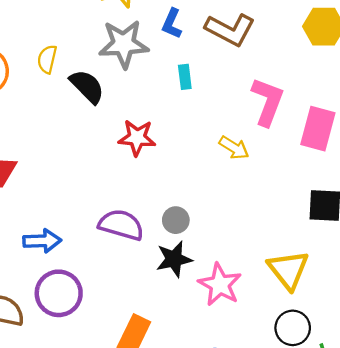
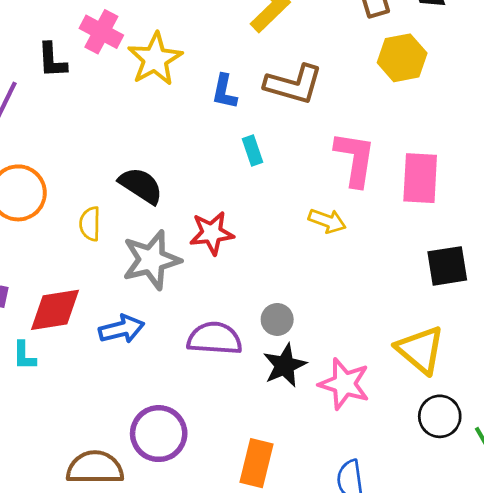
gray star: (124, 44) -> (151, 260), moved
yellow semicircle: (47, 59) -> (90, 224), moved
blue arrow: (42, 241) -> (122, 329), moved

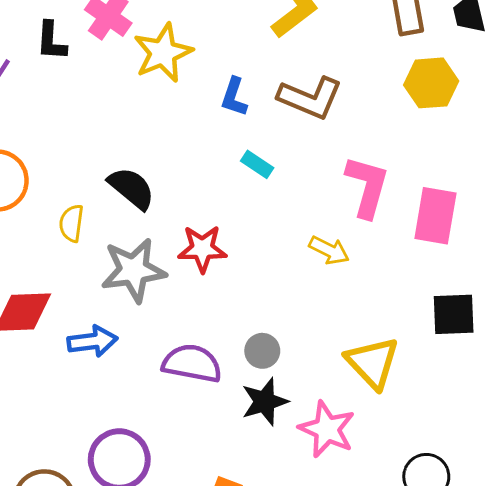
cyan rectangle: (252, 150) -> (257, 164), turned -44
yellow triangle: (420, 350) -> (373, 363), moved

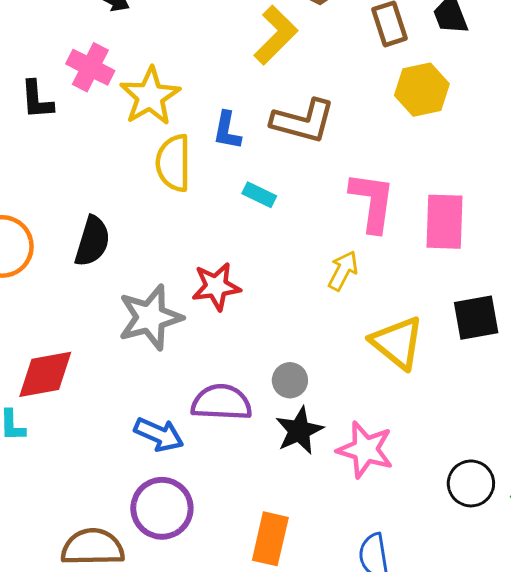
black semicircle: (132, 188) -> (92, 241), moved, turned 75
yellow semicircle: (71, 223) -> (173, 163), moved, size x1.5
yellow arrow: (329, 250) -> (343, 271), turned -81
blue arrow: (92, 341) -> (159, 434), moved, turned 39
yellow triangle: (373, 363) -> (397, 343), moved

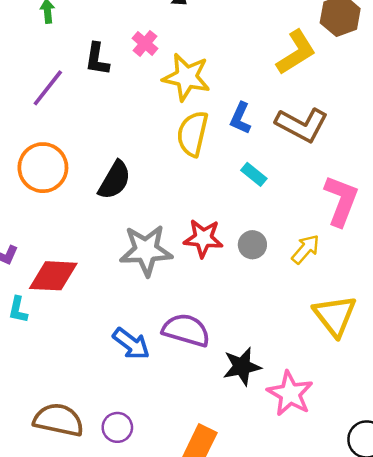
pink cross: (90, 67) -> (145, 43), size x0.7
yellow star: (150, 96) -> (186, 77), turned 30
gray circle: (290, 380) -> (252, 245), moved
purple circle: (162, 508) -> (117, 427), moved, size x0.6

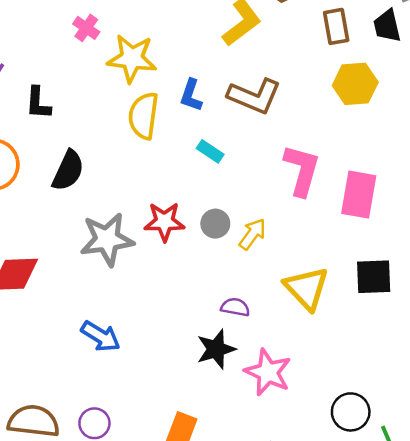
black L-shape: (97, 59) -> (38, 103), moved
yellow arrow: (305, 249) -> (252, 234), moved
purple semicircle: (186, 330) -> (235, 307), moved, size x0.6

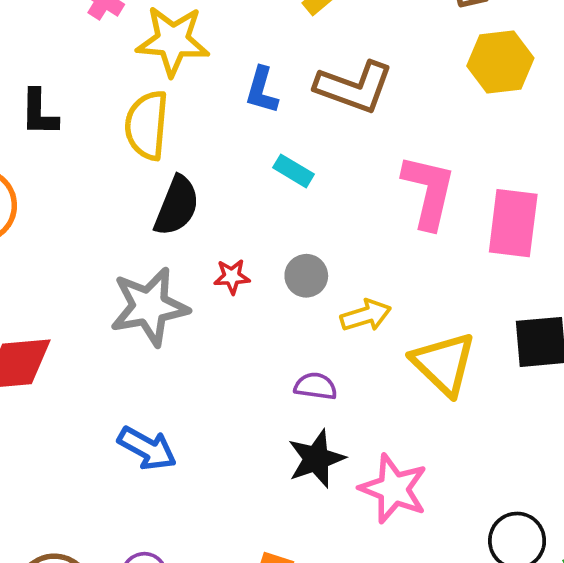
yellow semicircle: (143, 116) -> (147, 125), moved
black semicircle: (68, 171) -> (177, 206), moved
red star: (164, 222) -> (232, 277), size x0.6
yellow arrow: (252, 234) -> (366, 315), moved, turned 40
purple semicircle: (235, 307) -> (316, 386), moved

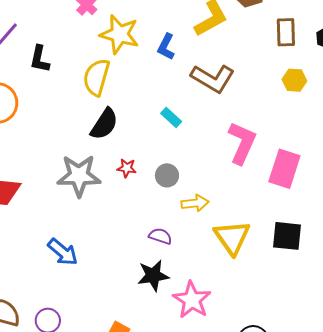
yellow hexagon: (500, 62) -> (294, 80), size x0.7
blue L-shape: (262, 90) -> (166, 47), moved

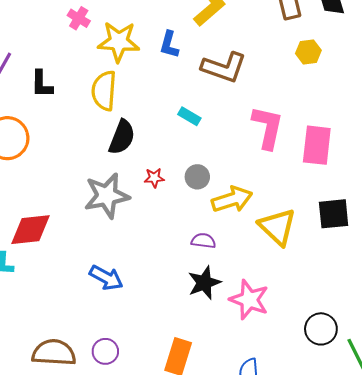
yellow arrow: (195, 203) -> (232, 199), size x1.4

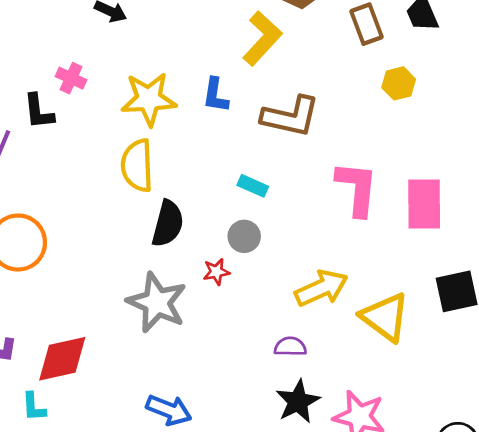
pink cross: (79, 18) -> (71, 78), moved
black L-shape: (42, 84) -> (39, 111), moved
gray circle: (197, 177) -> (244, 236), moved
gray star: (107, 196) -> (157, 303), turned -30

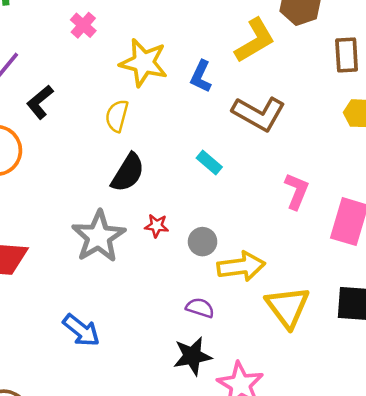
black L-shape: (39, 111) -> (40, 102), moved, turned 40
yellow semicircle: (137, 165) -> (117, 116), size x0.7
pink L-shape: (357, 188) -> (297, 191), size x0.7
gray circle: (244, 236) -> (203, 242), moved

